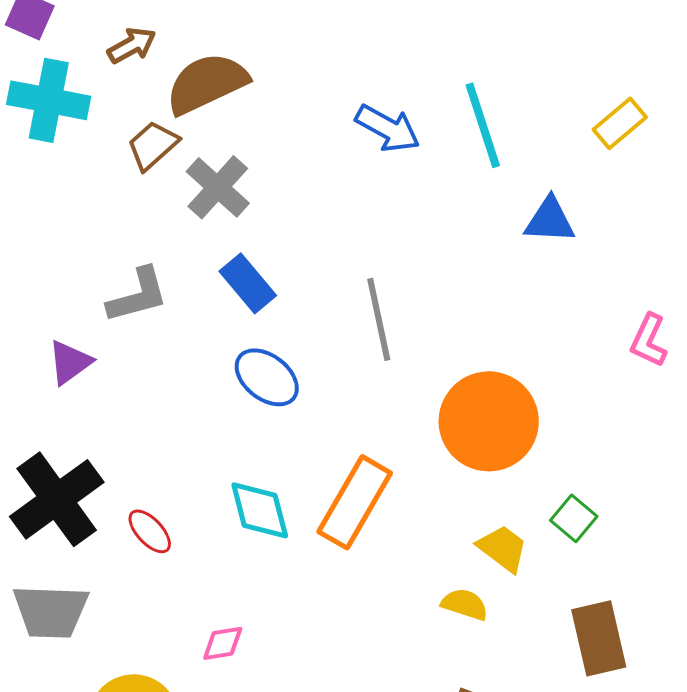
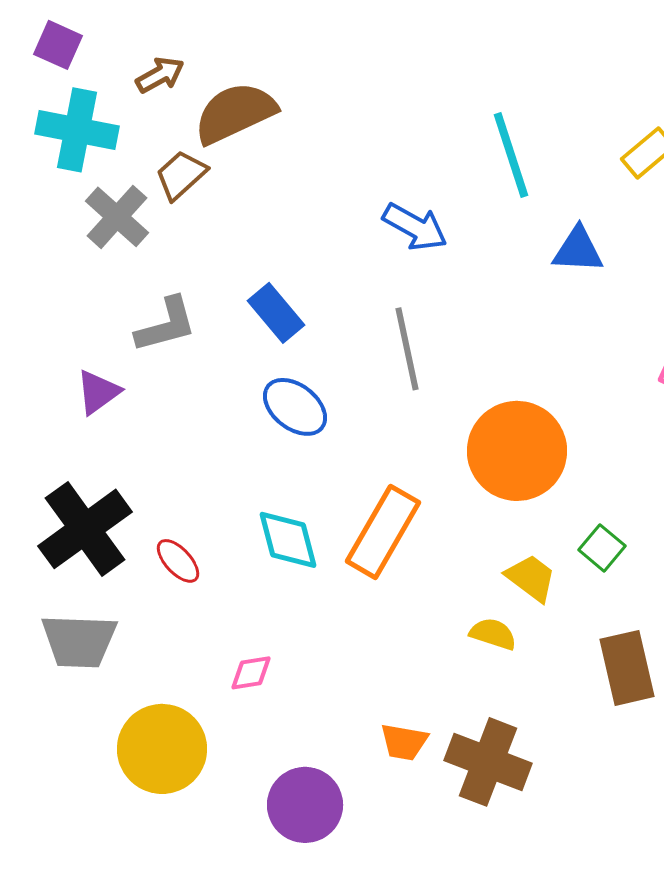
blue arrow: (388, 128) -> (415, 227), moved
gray cross: (218, 187) -> (117, 217), moved

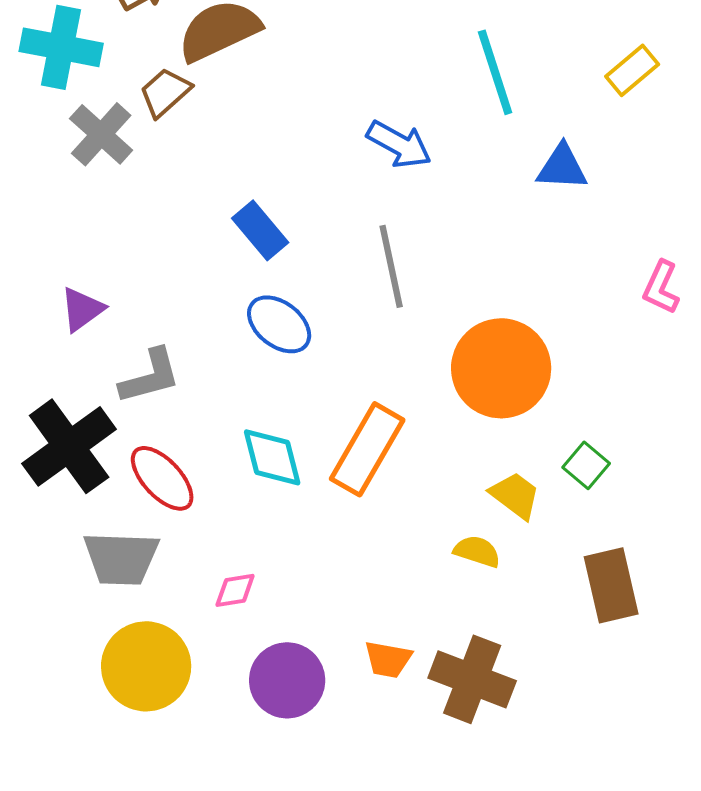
gray L-shape: (166, 325) -> (150, 376), moved
red ellipse: (178, 561) -> (162, 478), size x1.5
gray trapezoid: (79, 641) -> (121, 558), moved
purple circle: (305, 805) -> (287, 680), moved

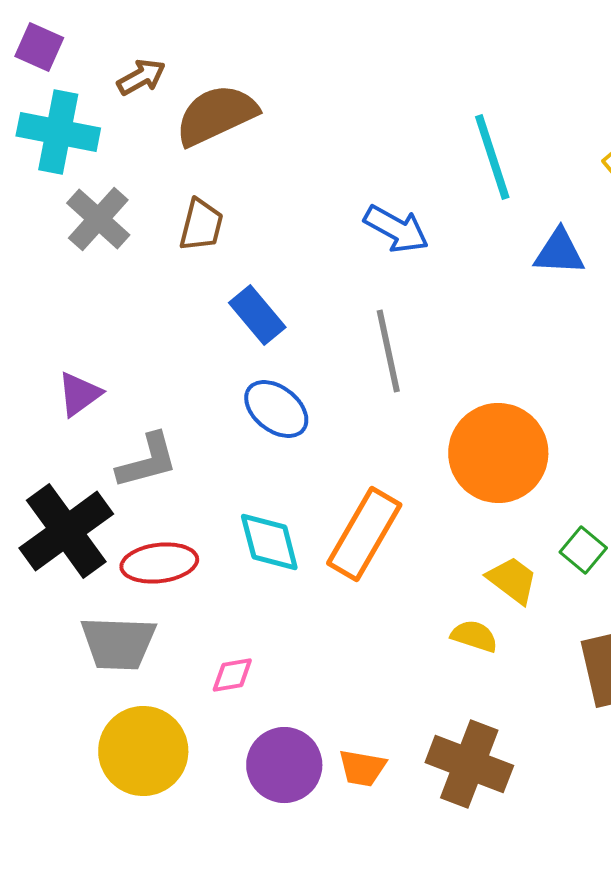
brown trapezoid: (165, 92) -> (201, 225), moved, turned 146
red ellipse: (162, 478) -> (159, 563), turned -54
orange trapezoid: (388, 659) -> (362, 768), moved

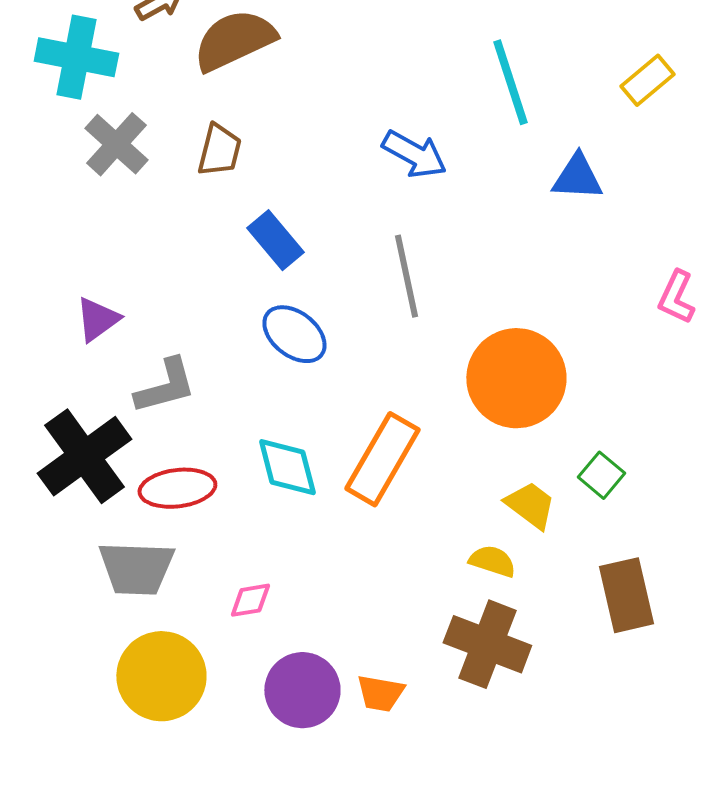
brown cross: (469, 764) -> (487, 644), moved

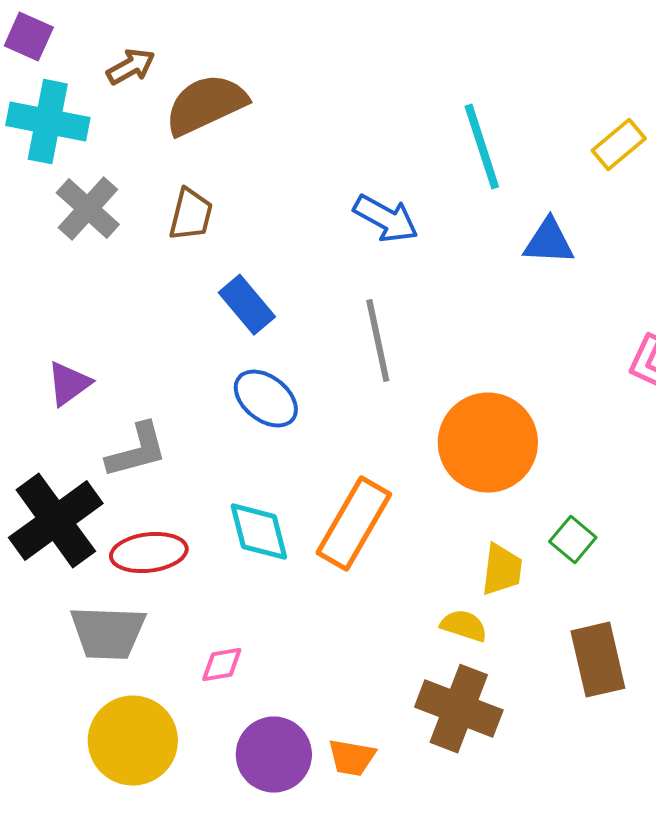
yellow trapezoid: (530, 505) -> (502, 570), turned 60

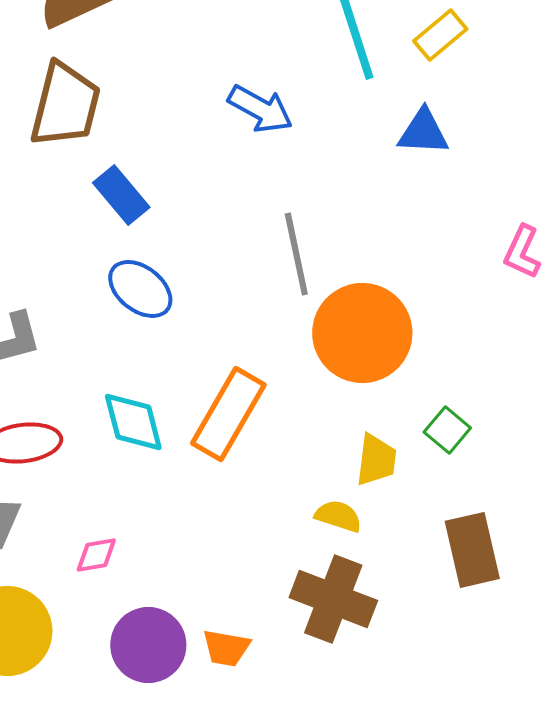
yellow rectangle: (619, 145) -> (440, 35), moved
brown trapezoid: (191, 215) -> (65, 105), size x1.6
gray line: (378, 341) -> (296, 254), moved

